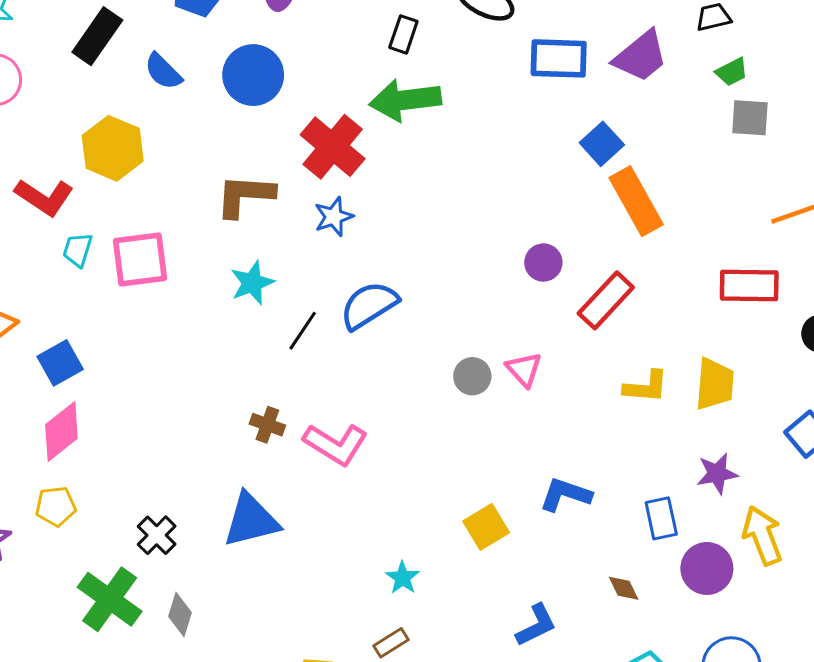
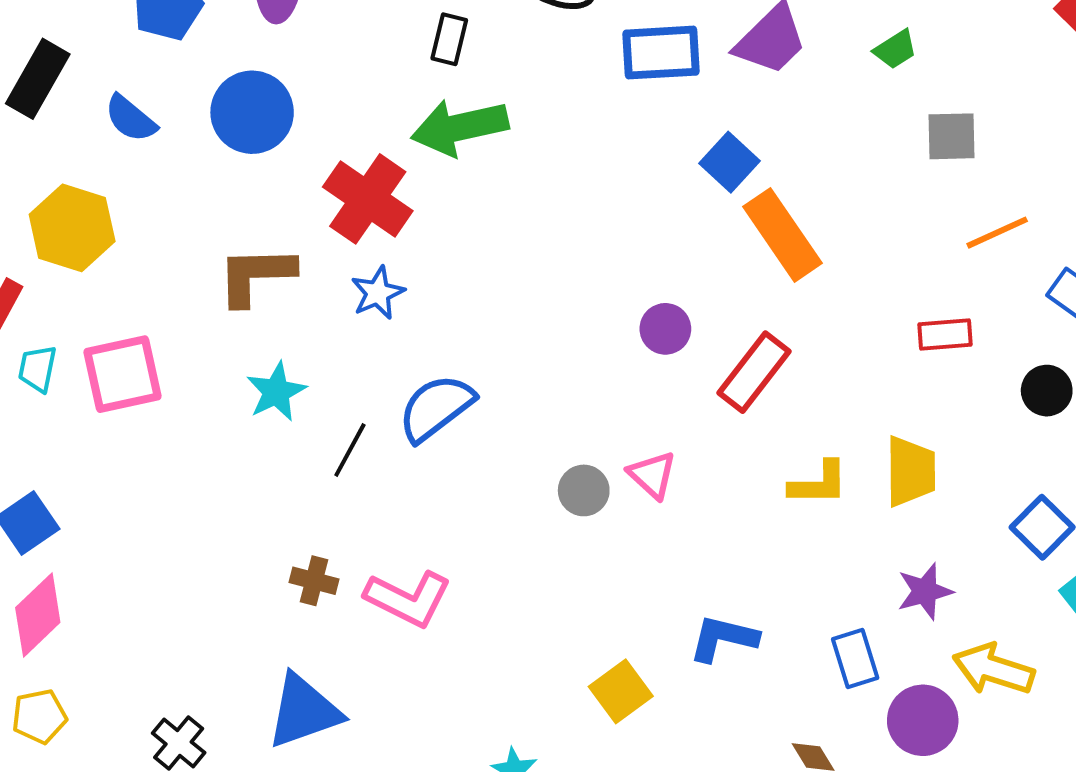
gray square: (750, 118) -> (952, 136), moved
red rectangle: (749, 285) -> (945, 335), size x0.7
yellow arrow: (762, 535) -> (993, 669), turned -46

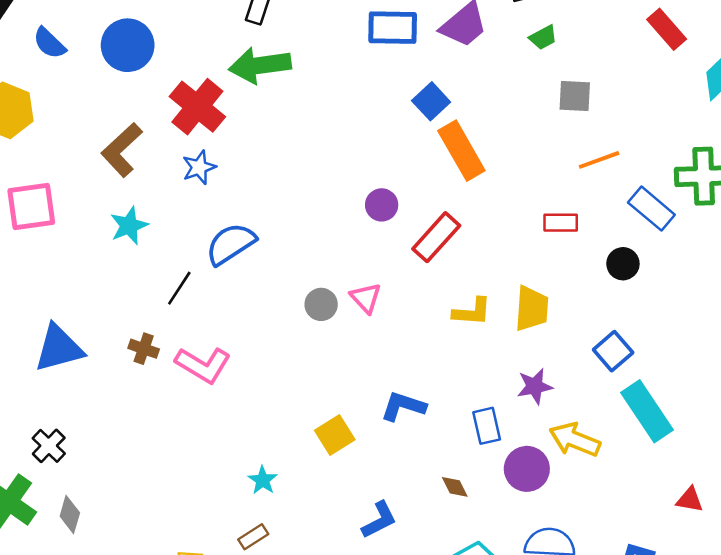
brown L-shape: (256, 275) -> (122, 150), turned -46
black line: (350, 450) -> (179, 288), moved
blue triangle: (304, 711) -> (59, 348), moved

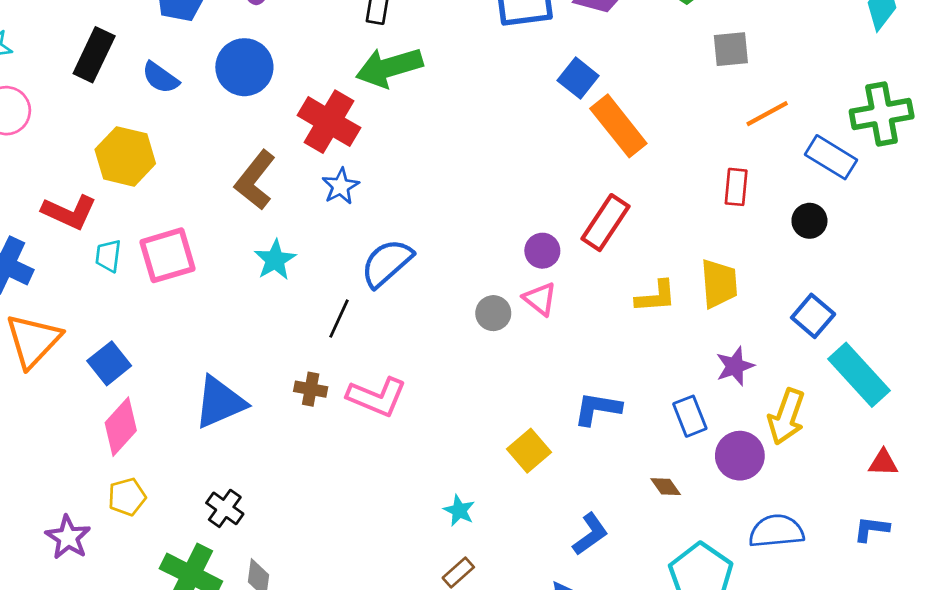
purple circle: (382, 205) -> (542, 251), moved
red rectangle: (561, 223) -> (736, 187), turned -76
yellow arrow: (575, 440) -> (786, 417), turned -84
red triangle: (690, 500) -> (883, 463), moved

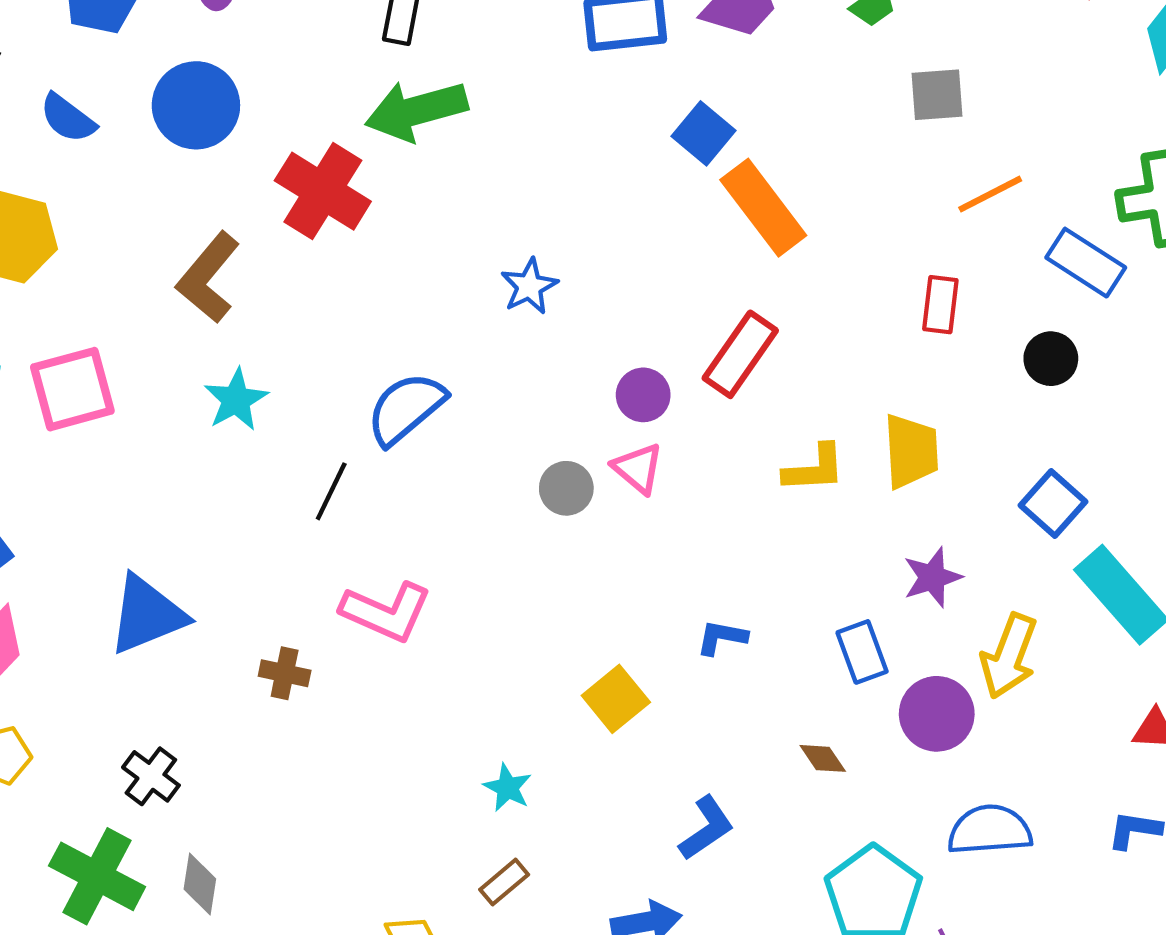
blue star: (341, 186) -> (529, 286), moved
brown cross: (311, 389) -> (285, 673), moved
blue L-shape: (597, 409) -> (722, 637), size x0.7

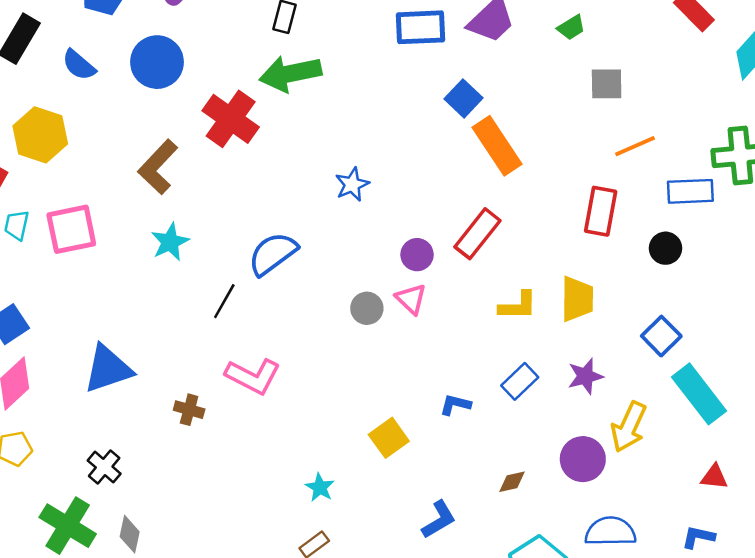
blue rectangle: (1086, 263) -> (690, 191), turned -39
red rectangle: (940, 305) -> (601, 211), size x1.4
blue rectangle: (862, 652) -> (520, 381), moved, turned 63
brown diamond: (823, 758) -> (512, 482), turned -72

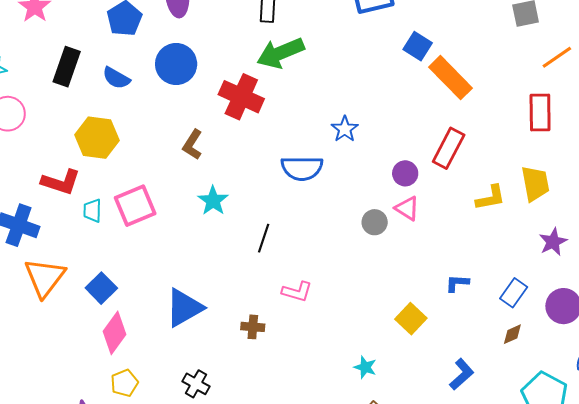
brown L-shape: (158, 167) -> (192, 145), size x0.7
blue semicircle: (273, 254) -> (302, 168), moved, turned -132
pink L-shape: (253, 376) -> (297, 292), size x0.7
blue rectangle: (520, 381) -> (514, 293), moved

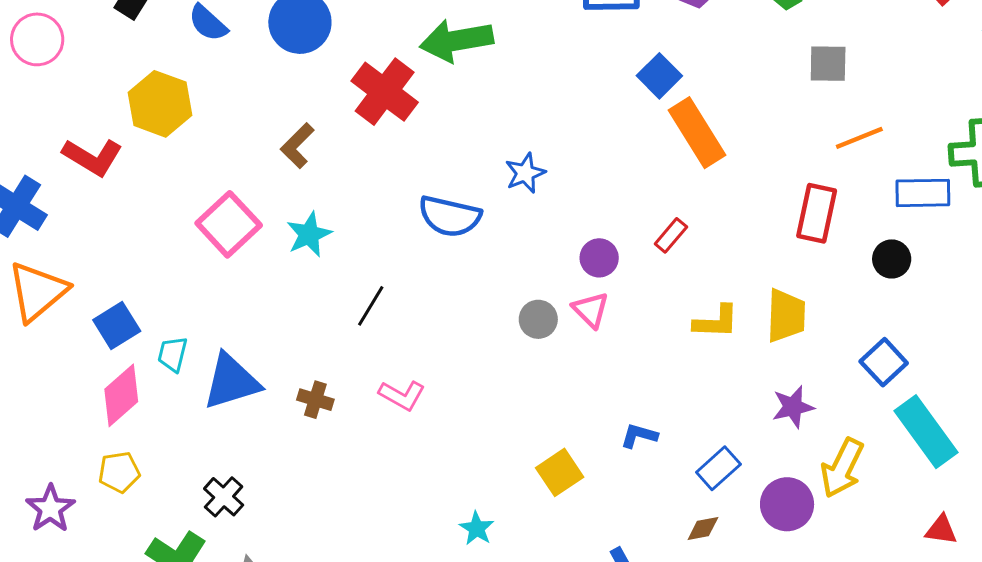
red rectangle: (449, 148) -> (671, 235), size x0.6
pink square: (135, 206) -> (229, 224), moved, turned -33
cyan trapezoid: (92, 211) -> (172, 354), moved
brown cross: (253, 327) -> (315, 400), moved

